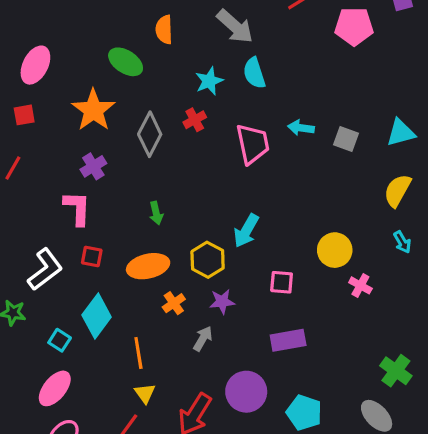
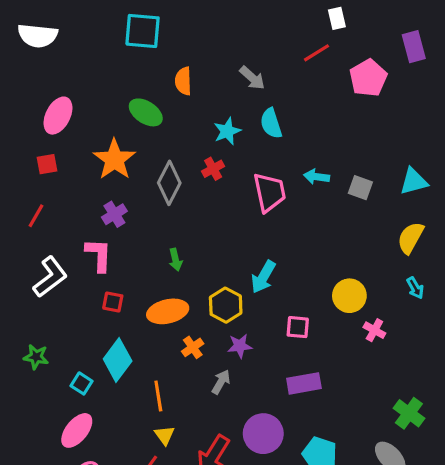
gray arrow: (235, 26) -> (252, 78), size x0.7
pink pentagon: (354, 26) -> (368, 78), turned -30
white L-shape: (45, 269) -> (50, 277), moved

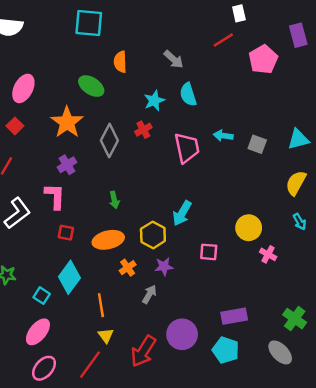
red square: (47, 164) -> (15, 126), turned -35
purple rectangle: (304, 383) -> (234, 316), moved

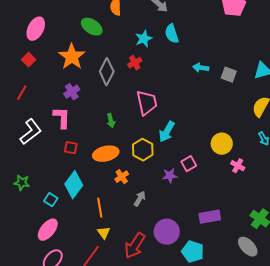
pink trapezoid: (187, 148) -> (147, 103), moved
pink square: (209, 252) -> (189, 164), turned -35
purple star: (164, 266) -> (170, 176), moved
cyan pentagon: (226, 350) -> (193, 252), moved

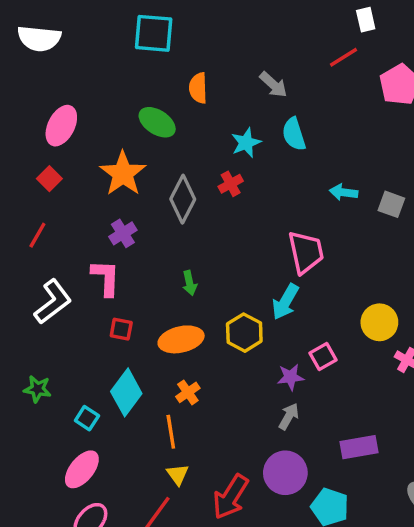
pink trapezoid: (147, 103) -> (306, 252), moved
orange cross: (122, 177) -> (188, 392), moved
gray arrow: (140, 199) -> (289, 416), moved

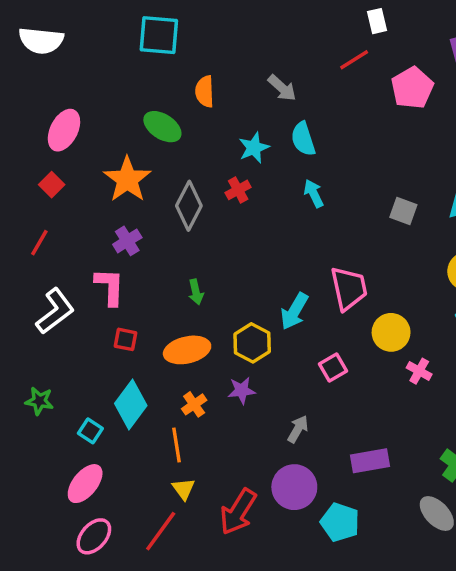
cyan arrow: (344, 192) -> (314, 193), moved, turned 56
pink trapezoid: (306, 252) -> (349, 288), moved
purple star: (290, 377) -> (242, 390), moved

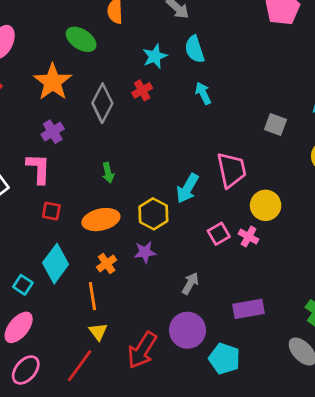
gray square: (403, 211) -> (275, 124), moved
pink cross: (419, 371) -> (249, 237), moved

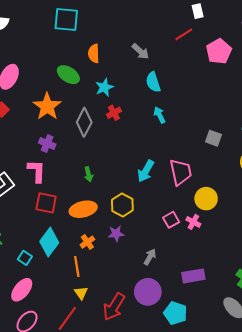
cyan star: (155, 56) -> (104, 87), moved
purple cross: (53, 132) -> (47, 144), turned -35
cyan arrow: (187, 188) -> (146, 171), moved
red square: (51, 211) -> (46, 203), size x1.5

